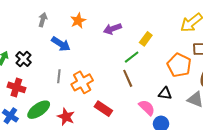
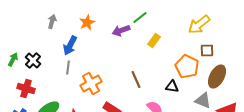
blue arrow: (61, 44) -> (70, 46), turned 84
green line: (132, 57) -> (140, 18), moved
gray line: (59, 76) -> (68, 68), moved
black triangle: (165, 93) -> (172, 86), moved

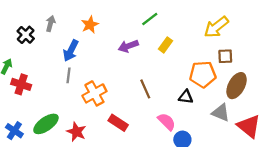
purple arrow: (121, 30) -> (128, 46), moved
black cross: (33, 60) -> (26, 35), moved
orange pentagon: (187, 66) -> (203, 74), turned -30
red cross: (26, 88) -> (21, 84), moved

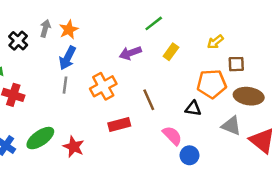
orange star: (90, 25) -> (69, 30), moved
yellow arrow: (216, 27) -> (215, 42), moved, size x0.6
brown ellipse: (237, 86) -> (249, 96), turned 70
orange cross: (94, 93) -> (103, 86), moved
red rectangle: (118, 123) -> (119, 124), moved, turned -48

